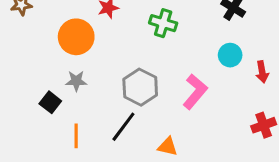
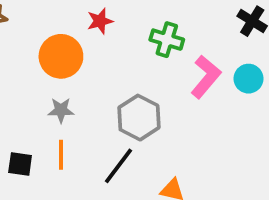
pink L-shape: (195, 92) -> (206, 77), moved
black square: (50, 102) -> (20, 164), moved, turned -30
orange line: (76, 136) -> (61, 155), moved

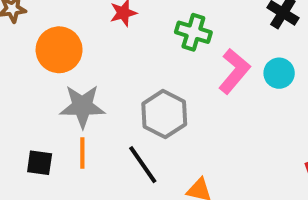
orange circle: (61, 56) -> (59, 50), moved
gray star: (61, 110) -> (82, 106), size x1.6
black line: (119, 166) -> (143, 165), turned -72

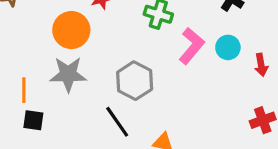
orange circle: (59, 50) -> (71, 30), moved
orange line: (82, 153) -> (24, 90), moved

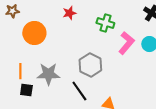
orange circle: (71, 30) -> (34, 33), moved
gray star: (68, 74) -> (48, 74), moved

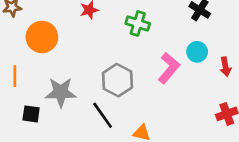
pink L-shape: (126, 43) -> (169, 68), moved
orange line: (20, 71) -> (15, 76), moved

